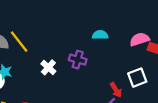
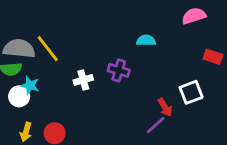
pink semicircle: (139, 39) -> (194, 16), moved
white cross: (48, 67) -> (83, 80), turned 32

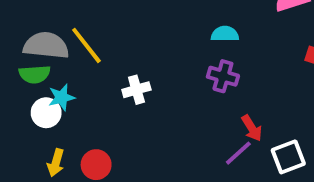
purple cross: (119, 70) -> (223, 76), moved
cyan star: (30, 85) -> (62, 97), turned -30
white square: (191, 92) -> (288, 157), moved

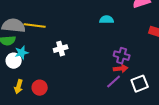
yellow line: (86, 45) -> (35, 26), turned -45
purple cross: (223, 76) -> (122, 56), moved
red arrow: (252, 128) -> (121, 69), turned -64

